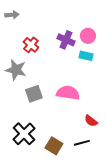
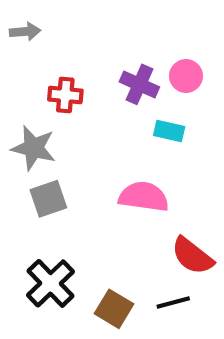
red cross: (31, 45) -> (65, 95), turned -35
cyan rectangle: (86, 56) -> (169, 131), moved
gray square: (34, 94) -> (48, 199), moved
red semicircle: (91, 121) -> (192, 256), size x1.5

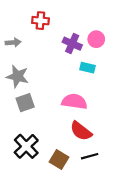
gray arrow: (25, 32) -> (13, 42), moved
red cross: (65, 95) -> (40, 21), moved
red semicircle: (192, 256) -> (81, 131), moved

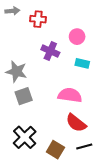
pink circle: (96, 39) -> (77, 37), moved
gray arrow: (13, 42) -> (12, 11), moved
purple cross: (72, 44) -> (50, 51), moved

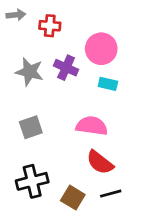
pink circle: (77, 37) -> (101, 49), size x1.5
gray star: (16, 72) -> (29, 72), moved
black cross: (25, 137) -> (32, 181), turned 30

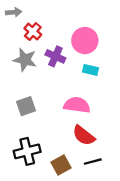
red cross: (50, 26) -> (33, 31), moved, turned 36
brown square: (73, 198) -> (61, 165), turned 30

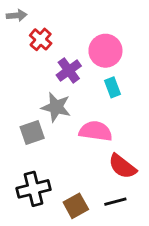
purple cross: (55, 56) -> (69, 70), turned 30
gray star: (25, 60) -> (56, 107), moved
cyan rectangle: (90, 70) -> (113, 87), turned 56
red semicircle: (84, 136) -> (122, 166), moved

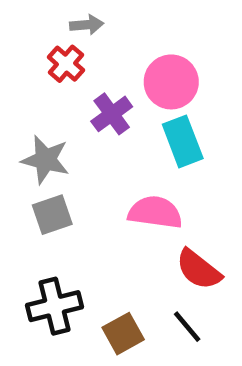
gray arrow: (17, 15) -> (87, 25), moved
cyan rectangle: (113, 87) -> (183, 141), size x1.5
gray star: (56, 107) -> (45, 160), moved
black line: (115, 202) -> (187, 327), turned 65

